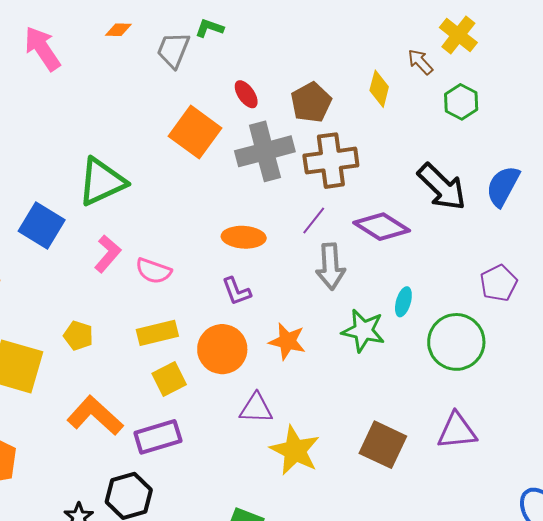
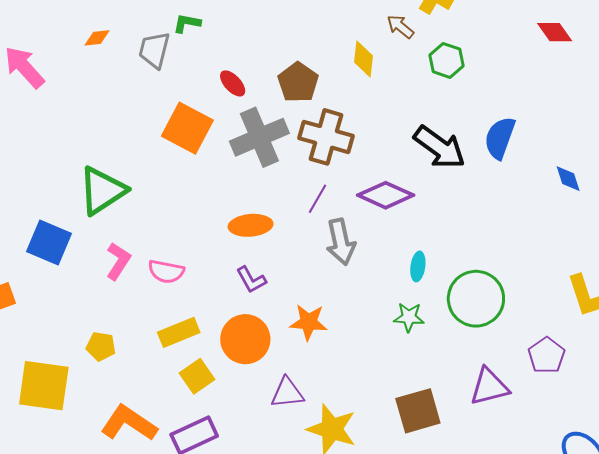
brown cross: (331, 161) -> (326, 137), turned 32
purple pentagon: (498, 283) -> (547, 355), moved
green star: (363, 331) -> (409, 317), moved, size x0.7
brown square: (383, 445) -> (418, 411), turned -33

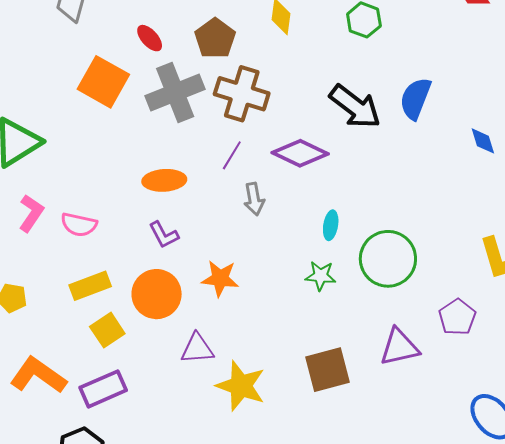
gray arrow: (341, 242) -> (254, 199), size x0.7

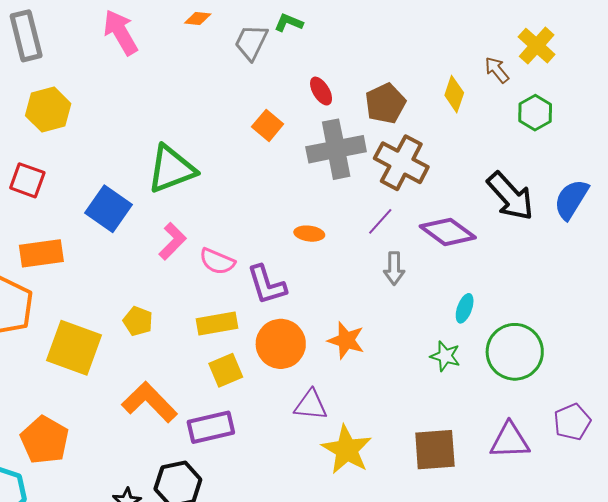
orange square: (103, 82) -> (268, 125), size x0.6
orange ellipse: (164, 180) -> (309, 234), size x0.7
purple L-shape: (164, 235) -> (267, 285), moved, size x1.4

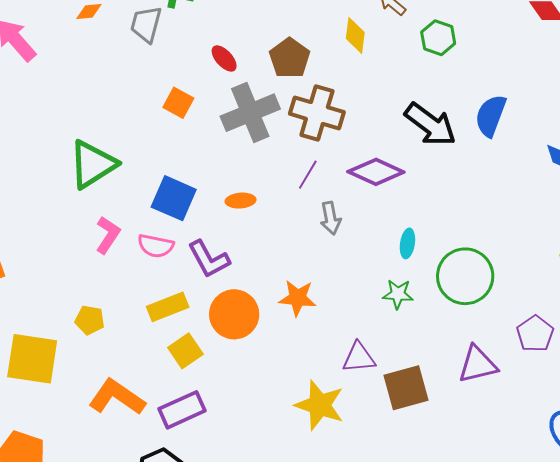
blue square: (109, 209) -> (174, 198), moved
purple triangle: (311, 405) -> (359, 358), moved

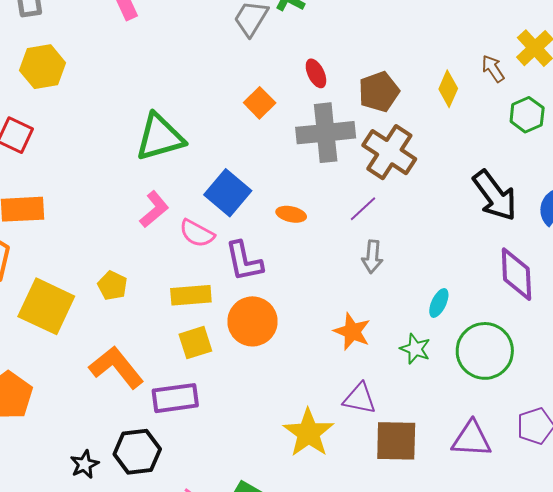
purple diamond: (376, 172) -> (516, 274), moved, turned 46
orange star: (298, 298) -> (352, 332), moved

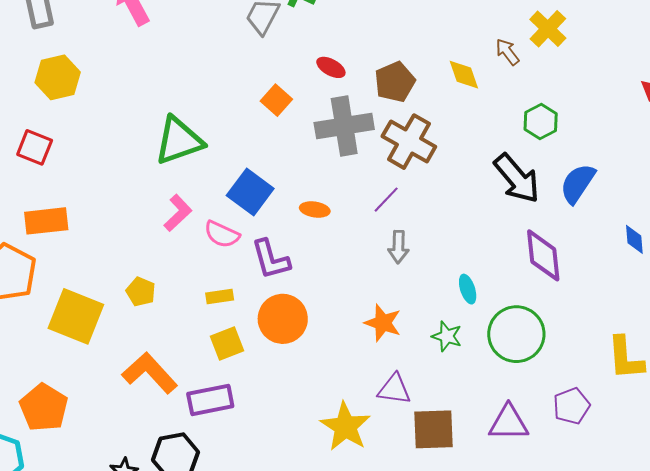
red ellipse: (316, 73) -> (331, 67), turned -32
yellow diamond: (448, 89) -> (464, 75), turned -39
green hexagon: (527, 115) -> (541, 121), moved
yellow rectangle: (191, 295) -> (220, 296), size x0.7
cyan ellipse: (439, 303) -> (468, 289), turned -40

